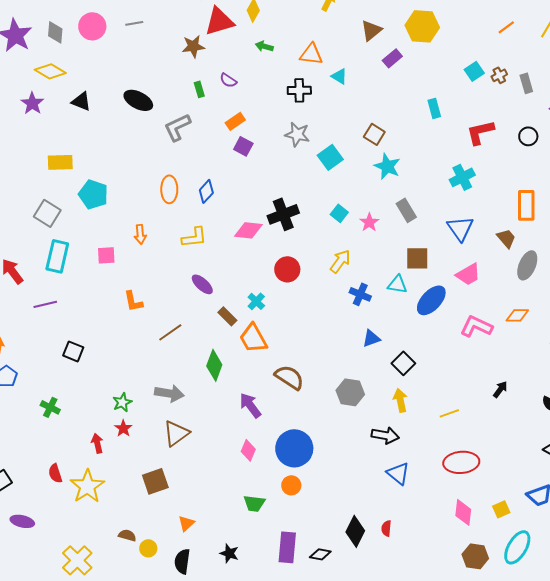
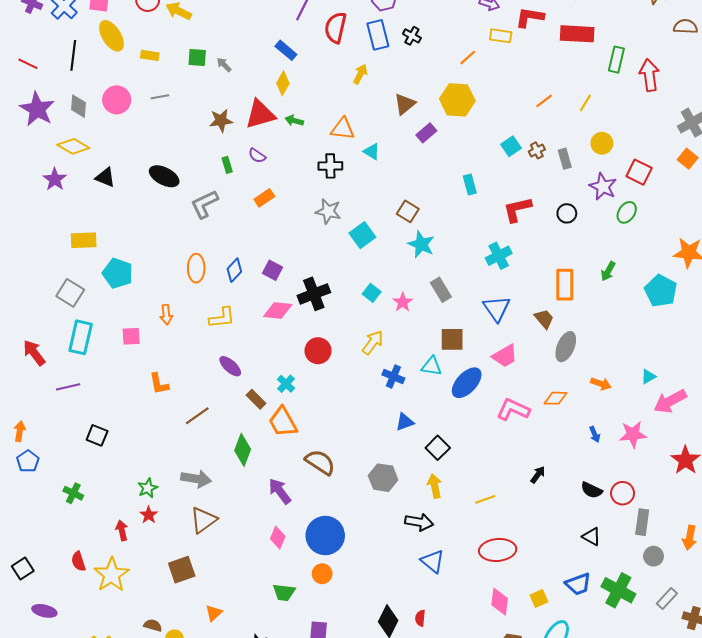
red triangle: (219, 21) -> (260, 114), moved
purple square: (243, 146) -> (273, 270), moved

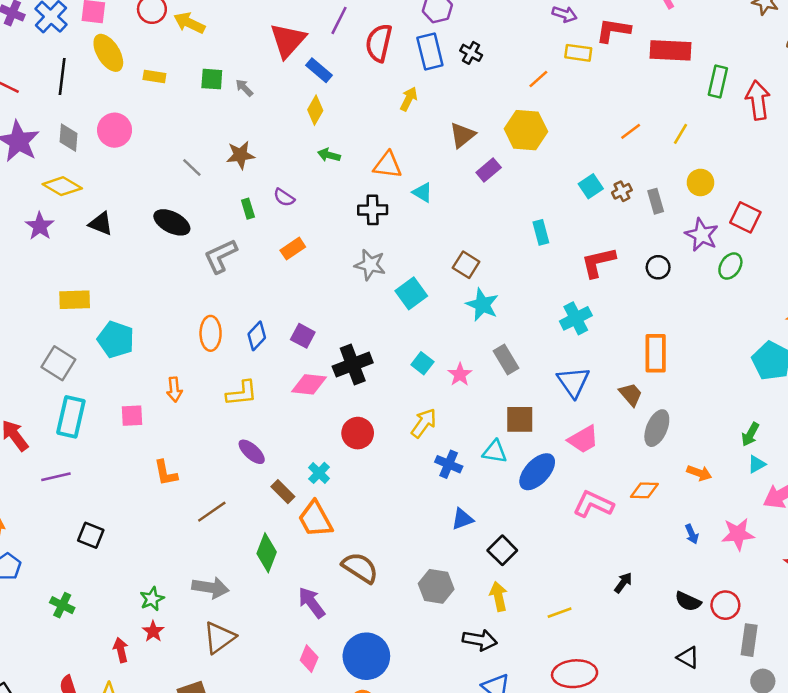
gray line: (160, 97) -> (192, 168), moved, turned 54
red triangle: (260, 114) -> (288, 40), moved, turned -32
green arrow: (608, 271) -> (750, 434), moved

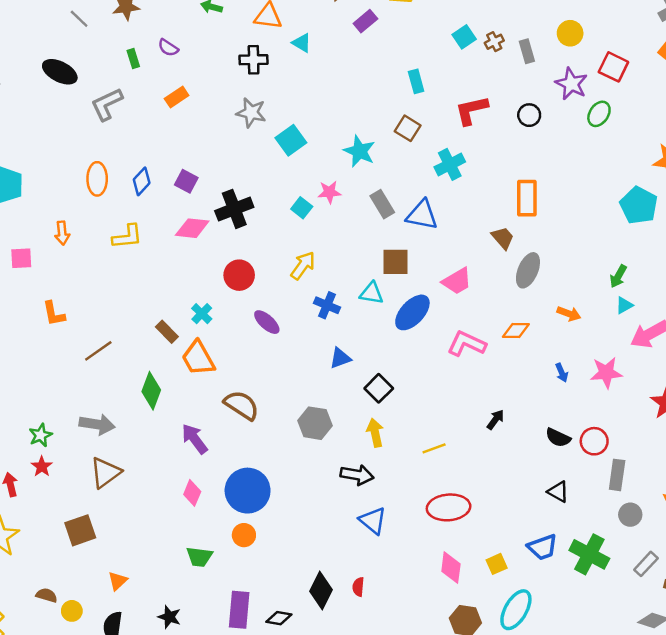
brown square: (466, 265) -> (408, 128), moved
pink star: (460, 374) -> (329, 192), moved, turned 30
blue triangle: (573, 382) -> (422, 215), moved, turned -44
purple ellipse: (252, 452) -> (267, 322), moved

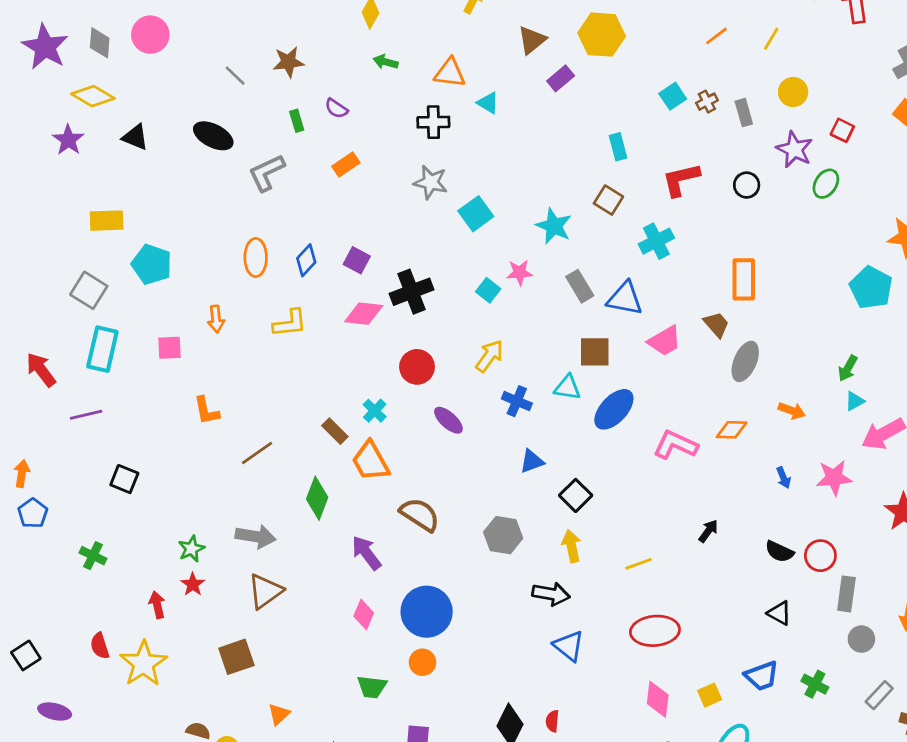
red square: (613, 67) -> (842, 130), size x0.7
pink trapezoid: (457, 281) -> (665, 341), moved
green cross: (589, 554) -> (815, 684), size x0.6

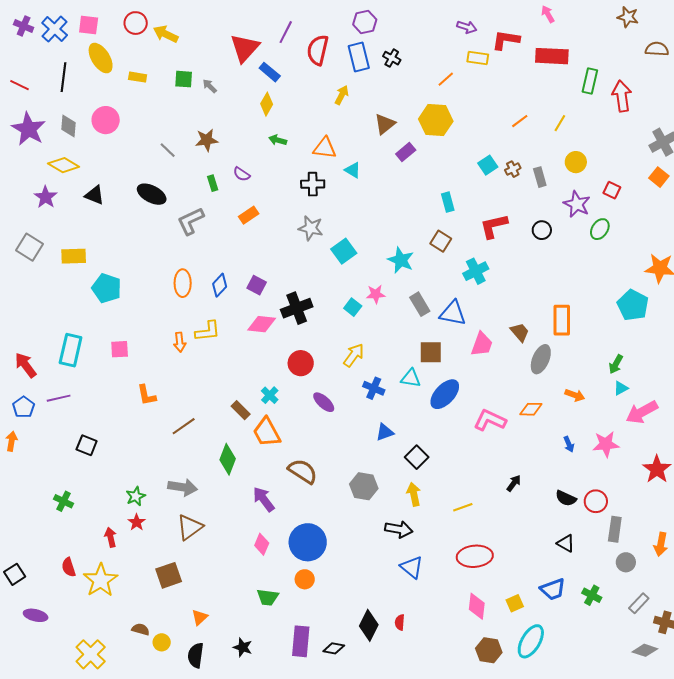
orange rectangle: (744, 279) -> (562, 320), moved
gray square: (89, 290) -> (30, 247), moved
orange arrow: (216, 319) -> (180, 342), moved
pink trapezoid: (665, 341) -> (482, 344), turned -40
blue pentagon: (33, 513) -> (24, 407), moved

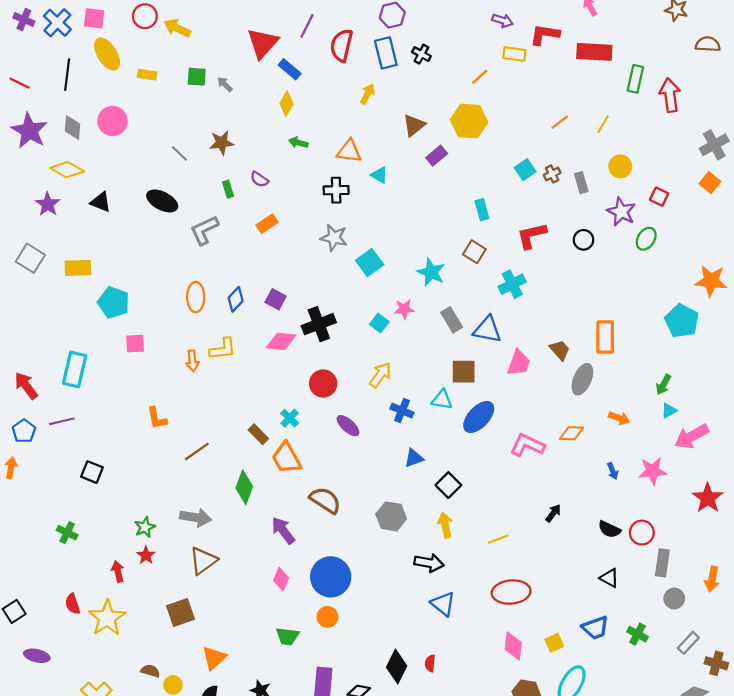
pink square: (120, 349) -> (135, 344), moved
orange triangle: (200, 617) -> (214, 658), size x1.4

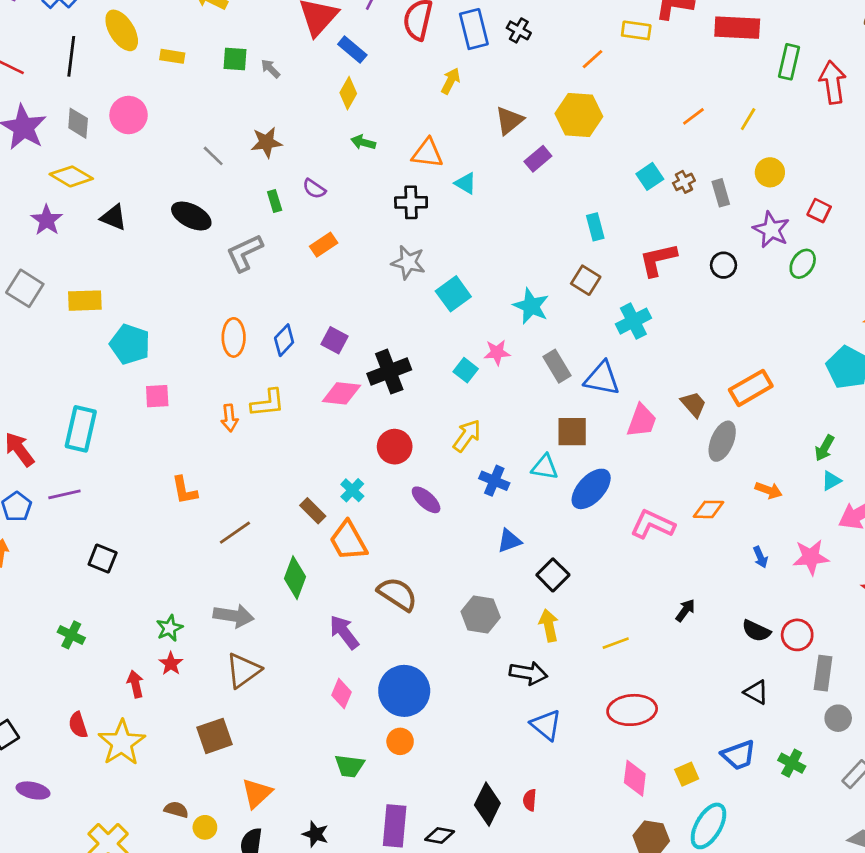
orange rectangle: (605, 337) -> (751, 388), turned 60

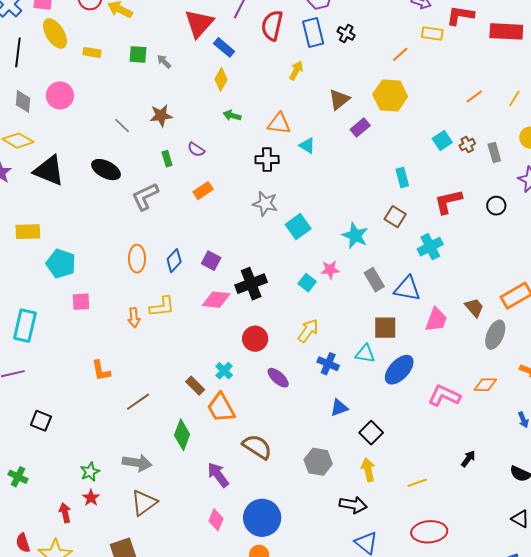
black triangle: (114, 217) -> (49, 171), size x1.6

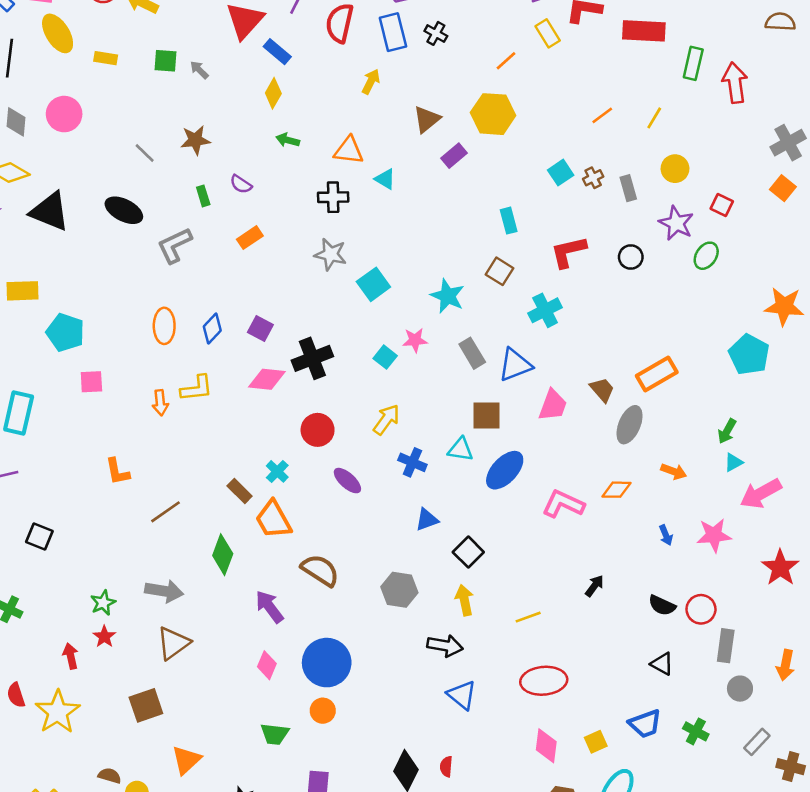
yellow rectangle: (432, 33) -> (548, 33), turned 50
blue triangle: (407, 289) -> (515, 365), turned -32

